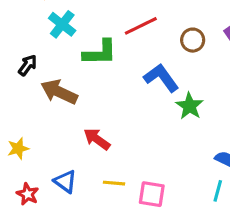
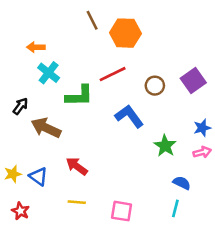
green star: (190, 106) -> (165, 146), moved
blue triangle: (65, 182) -> (38, 176), moved
yellow line: (114, 183) -> (77, 202), moved

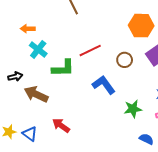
orange hexagon: (125, 33) -> (141, 26), moved
black arrow: (20, 106) -> (15, 77), turned 40
green star: (165, 146) -> (133, 109), turned 30

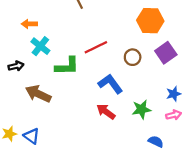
black arrow: (15, 77) -> (16, 66), moved
red arrow: (61, 125) -> (106, 112), moved

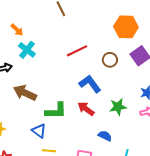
orange arrow: (29, 24) -> (17, 30), turned -136
green L-shape: (67, 66) -> (56, 111), moved
blue triangle: (32, 136) -> (39, 131), moved
blue semicircle: (156, 142) -> (105, 136), moved

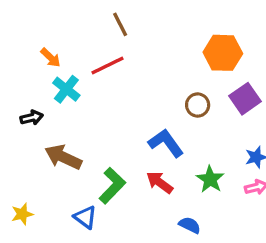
red line: (77, 51) -> (107, 65), moved
green star: (118, 107) -> (210, 179), turned -30
green L-shape: (56, 111) -> (112, 186), turned -45

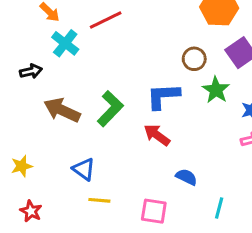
blue L-shape: (166, 143) -> (163, 96), turned -57
green star: (210, 179) -> (216, 90), moved
green L-shape: (112, 186) -> (110, 109), moved

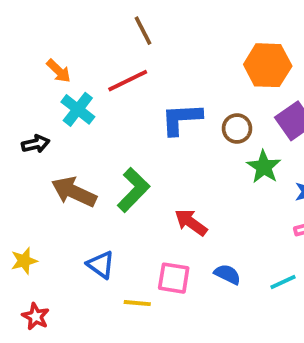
blue L-shape: (163, 96) -> (181, 119), moved
yellow line: (99, 200) -> (137, 303), moved
cyan line: (219, 208) -> (283, 282), moved, turned 50
pink square: (154, 211) -> (174, 278), moved

